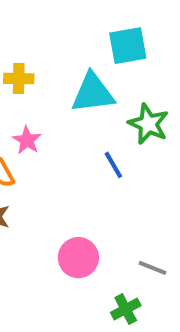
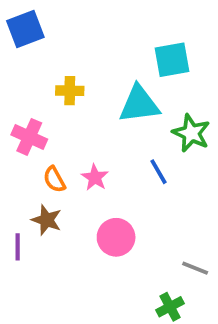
pink star: (27, 140) -> (95, 177), moved
pink circle: (78, 258) -> (116, 237), moved

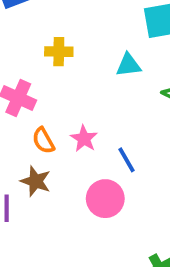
cyan triangle: (139, 104) -> (128, 65), size x0.6
blue line: (158, 172) -> (127, 160), moved

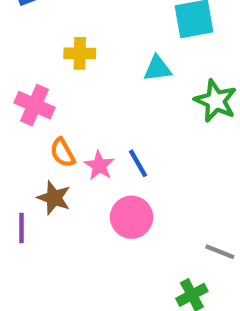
pink star: (84, 139) -> (99, 165), moved
blue line: (127, 160) -> (138, 163), moved

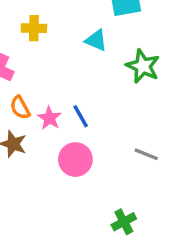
cyan triangle: (157, 68) -> (96, 40), turned 30
gray line: (220, 252) -> (146, 154), moved

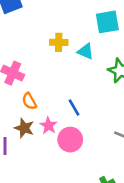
yellow cross: (34, 28) -> (59, 42), moved
pink star: (49, 118) -> (48, 126), moved

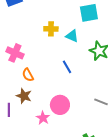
blue line: (74, 108) -> (67, 67), moved
pink star: (48, 126) -> (43, 118), moved

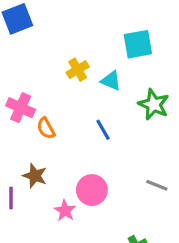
yellow cross: (51, 29) -> (78, 70), turned -32
orange semicircle: (28, 75) -> (46, 128), moved

